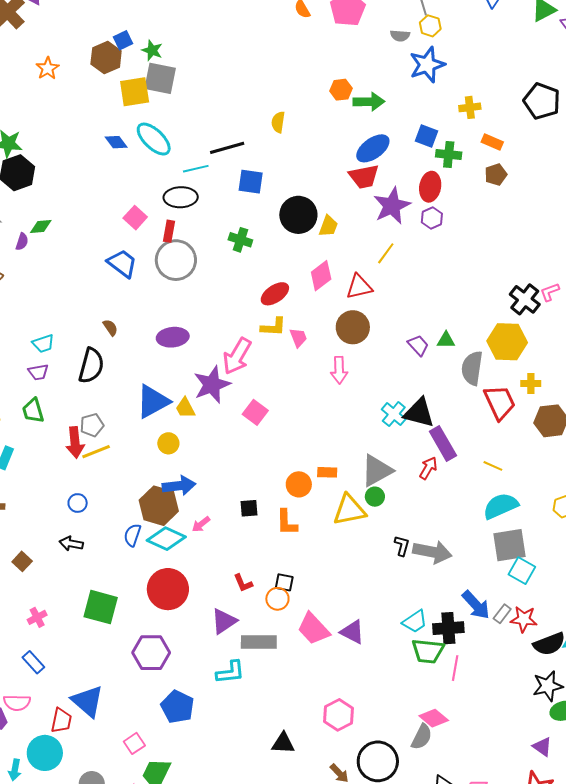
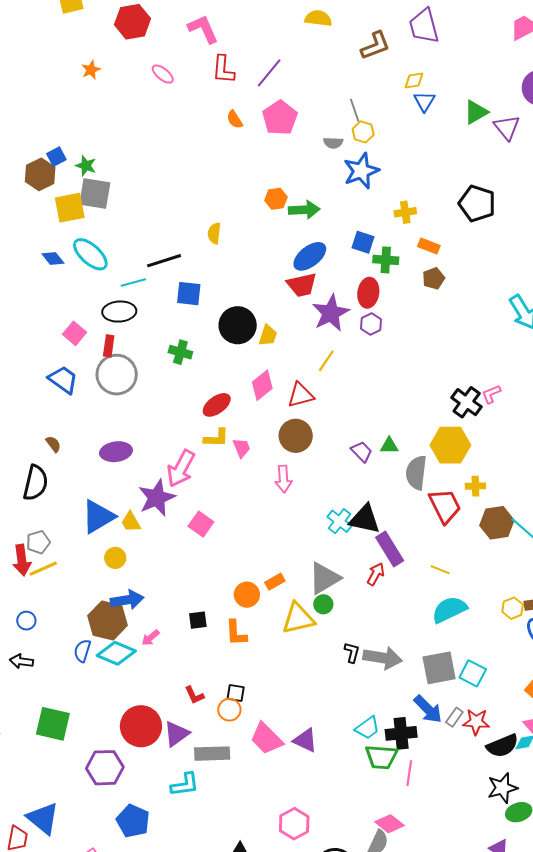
orange rectangle: (327, 472) -> (275, 582), turned -30
gray square: (510, 545) -> (439, 668), moved
red circle: (168, 589) -> (141, 726), moved

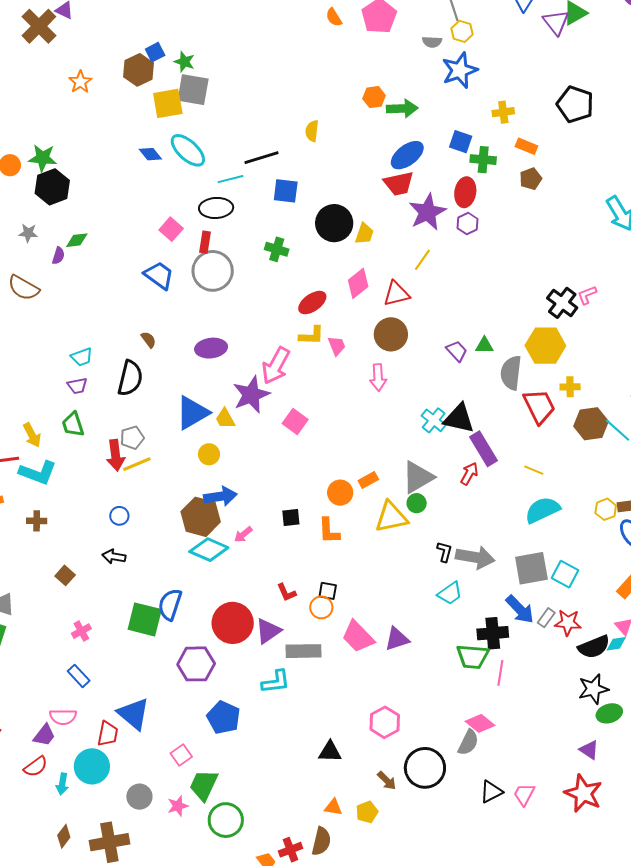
purple triangle: (507, 127) -> (556, 22), moved
blue semicircle: (82, 651) -> (170, 604), moved, size x1.4
cyan trapezoid: (367, 728) -> (450, 593), moved
purple triangle: (305, 740) -> (397, 639), turned -44

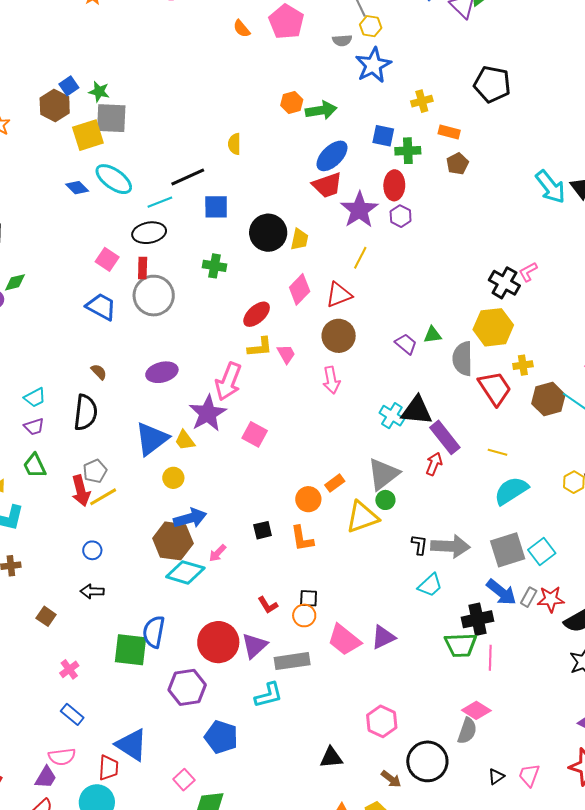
cyan square: (565, 574) -> (542, 551), turned 32
black triangle: (491, 792) -> (496, 777), size x0.7

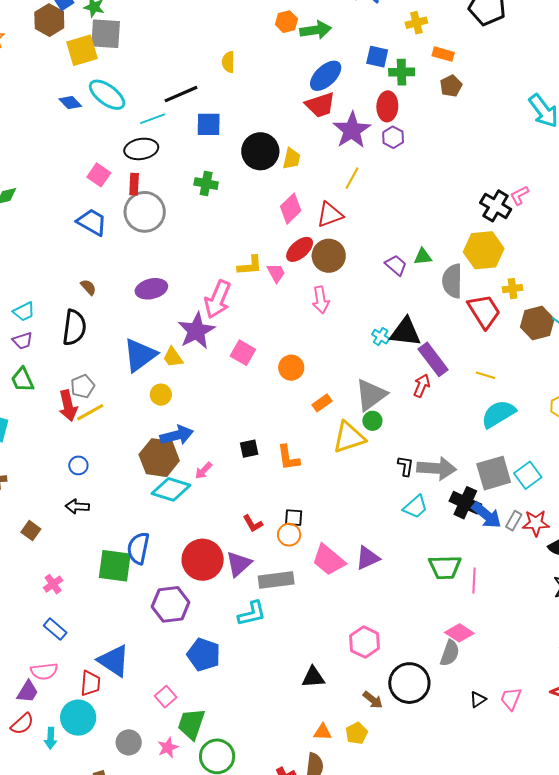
red ellipse: (257, 314) -> (300, 249), moved
cyan cross: (392, 416) -> (381, 337), size x0.7
orange circle: (308, 499) -> (291, 368), moved
black cross: (478, 619) -> (465, 503), moved, turned 36

